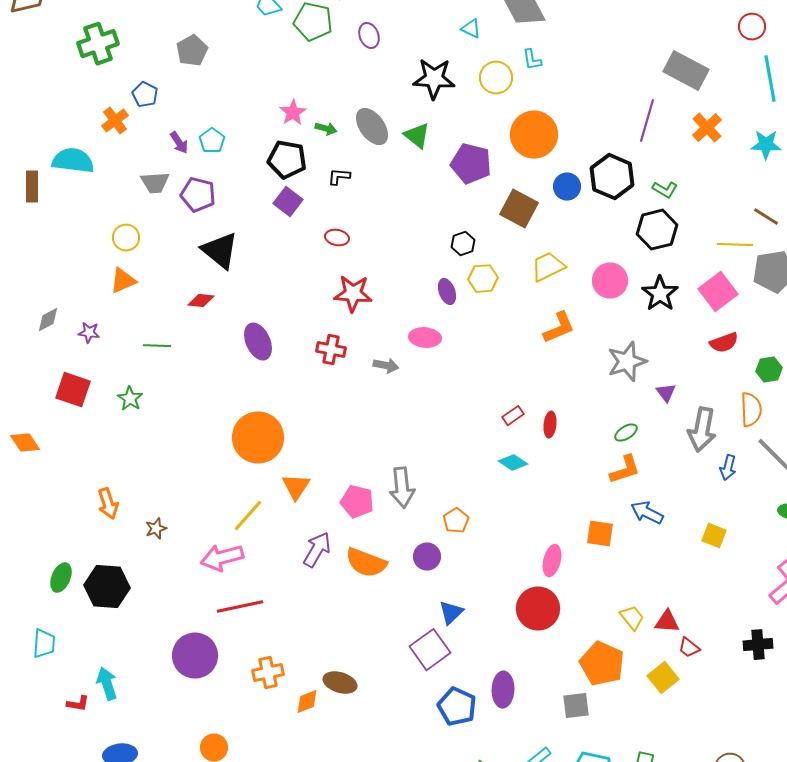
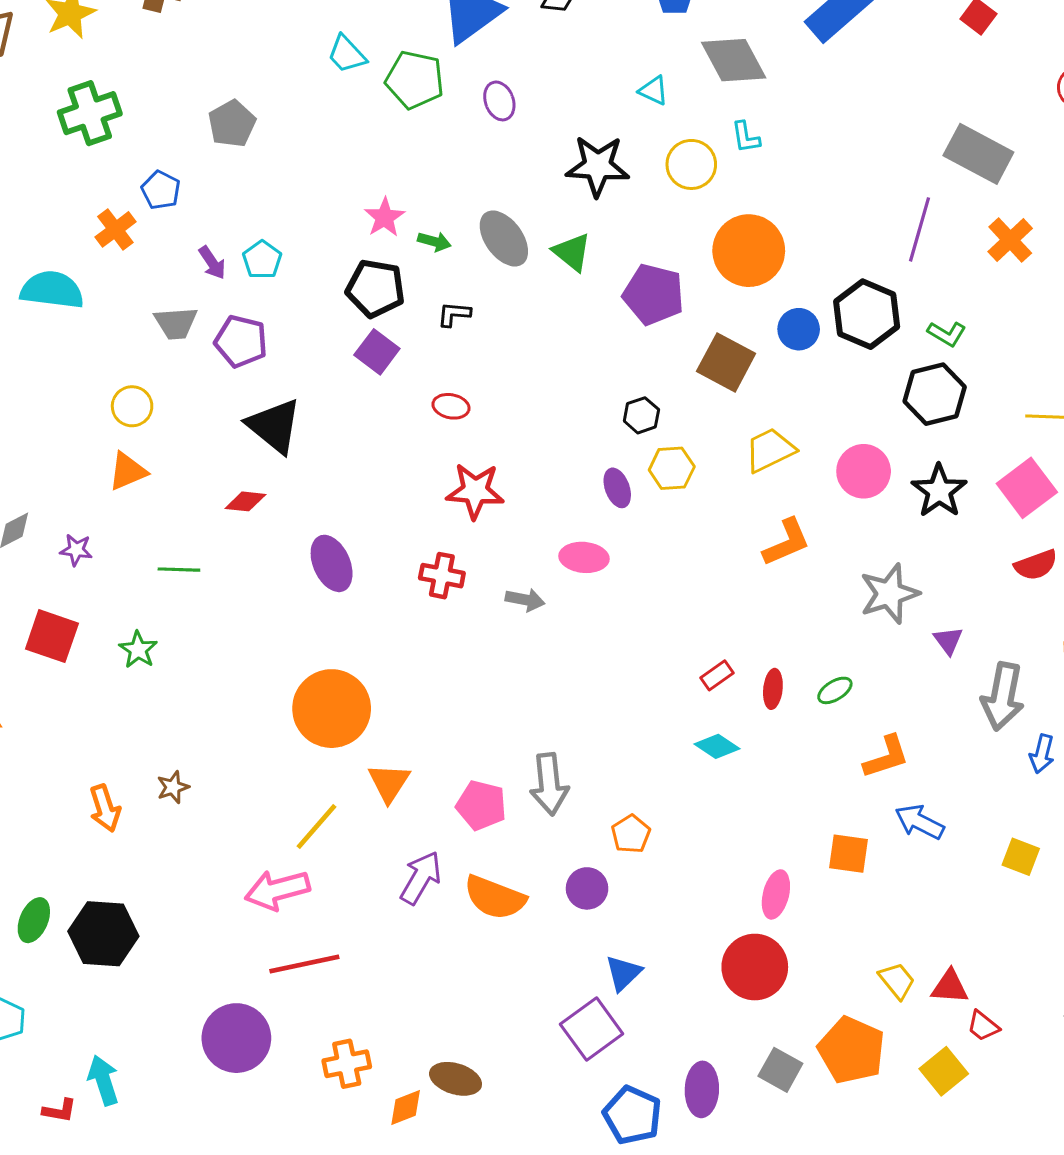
green ellipse: (626, 433) -> (835, 690), moved
brown star: (156, 529) -> (173, 787), moved
gray square: (576, 706) -> (780, 1070), moved, turned 36

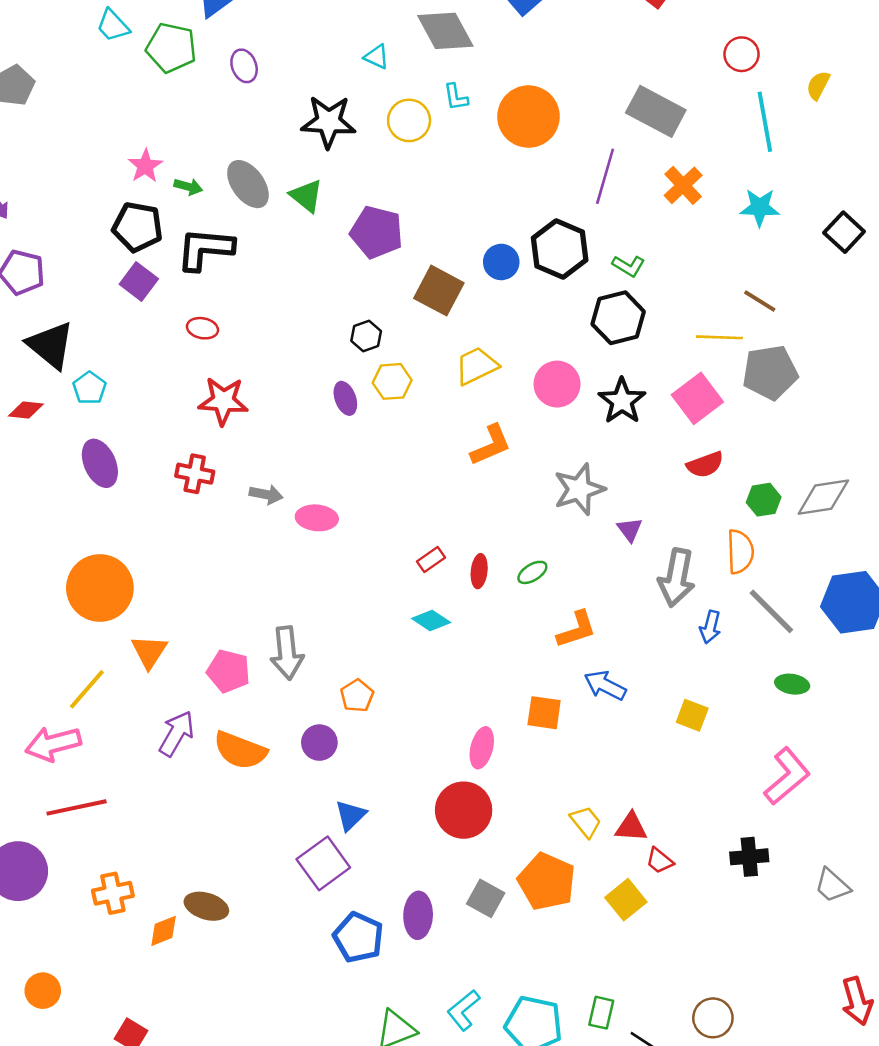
orange circle: (749, 251) -> (528, 117), moved
cyan pentagon: (262, 260) -> (89, 388), moved
black L-shape: (454, 314) -> (205, 249), size x2.0
pink ellipse: (584, 557) -> (317, 518), moved

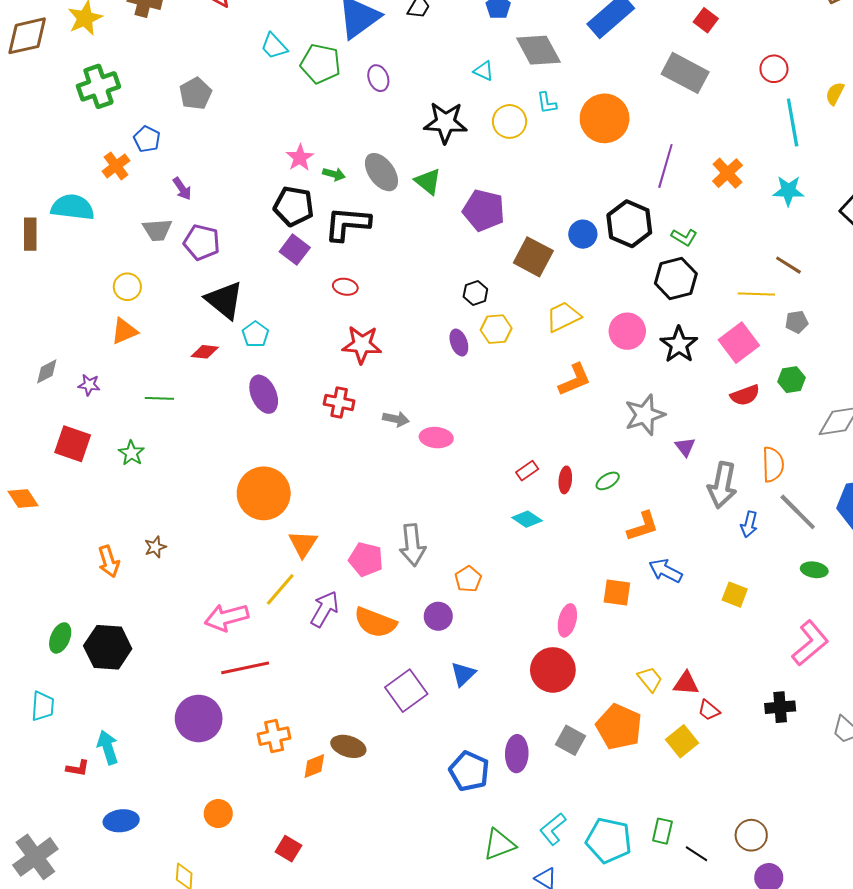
gray rectangle: (656, 111) -> (685, 73), moved
gray pentagon: (770, 372) -> (797, 322), size x0.5
green hexagon: (764, 500) -> (791, 380), moved
yellow line: (87, 689) -> (280, 589), moved
purple square: (323, 863) -> (406, 691), moved

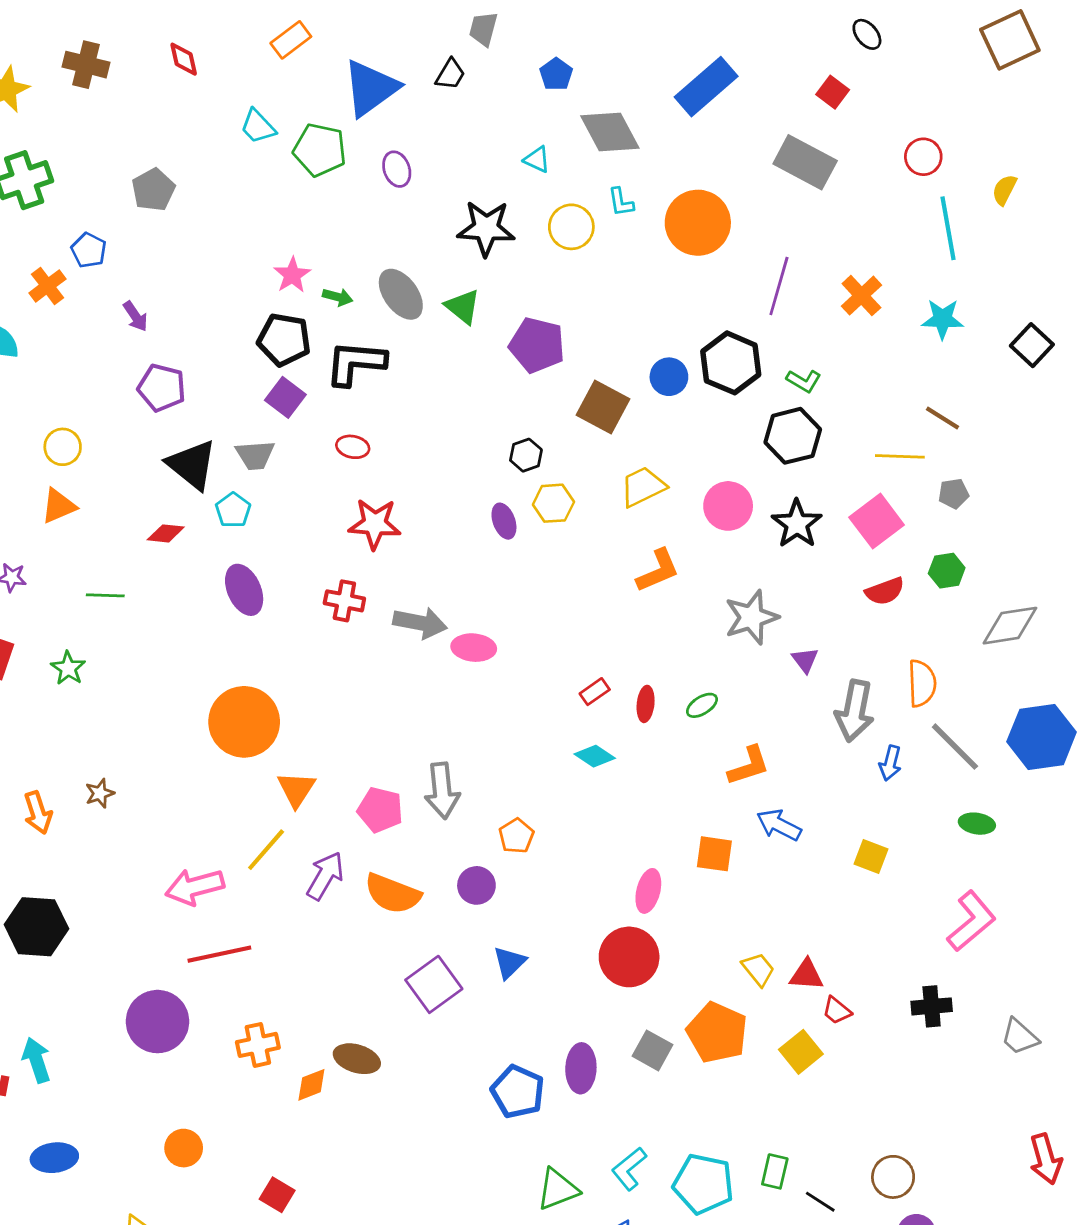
gray trapezoid: (157, 230) -> (255, 455), moved
gray arrow: (396, 419) -> (420, 623), size x1.5

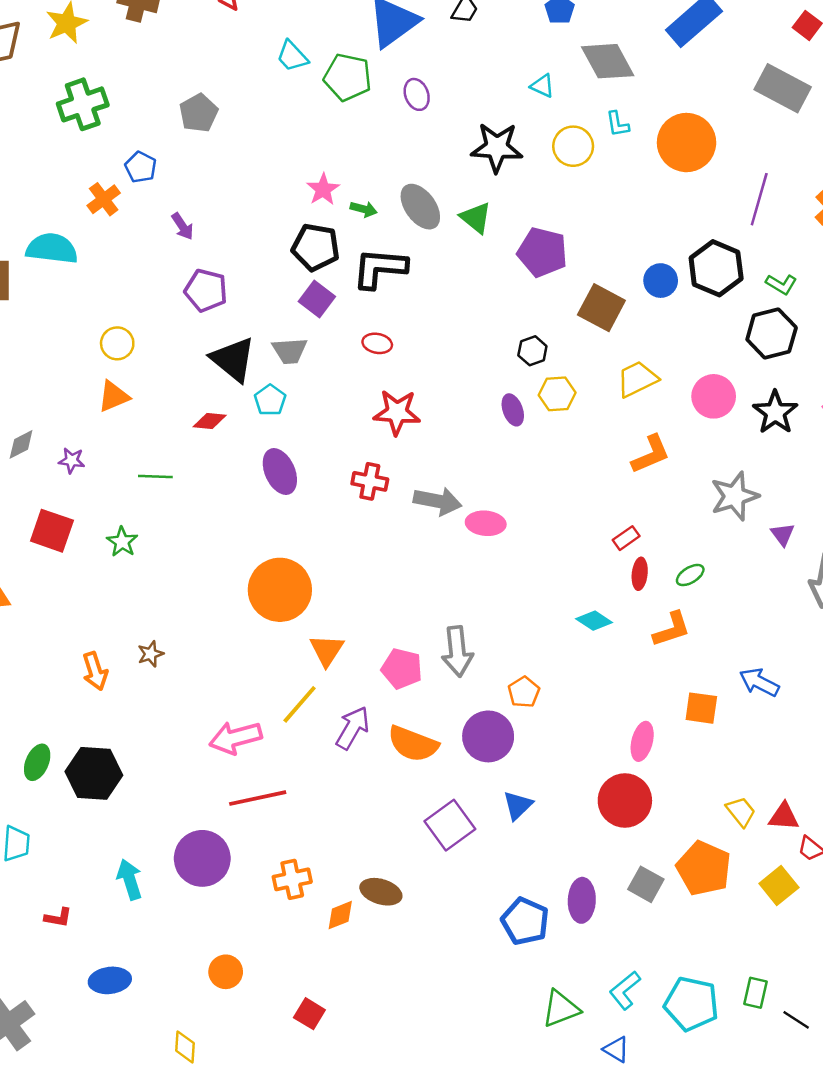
red rectangle: (595, 692) -> (626, 538), moved
orange L-shape: (749, 766) -> (672, 629), moved
purple circle: (476, 885) -> (488, 736), size x1.5
cyan arrow: (36, 1060) -> (130, 879), moved

